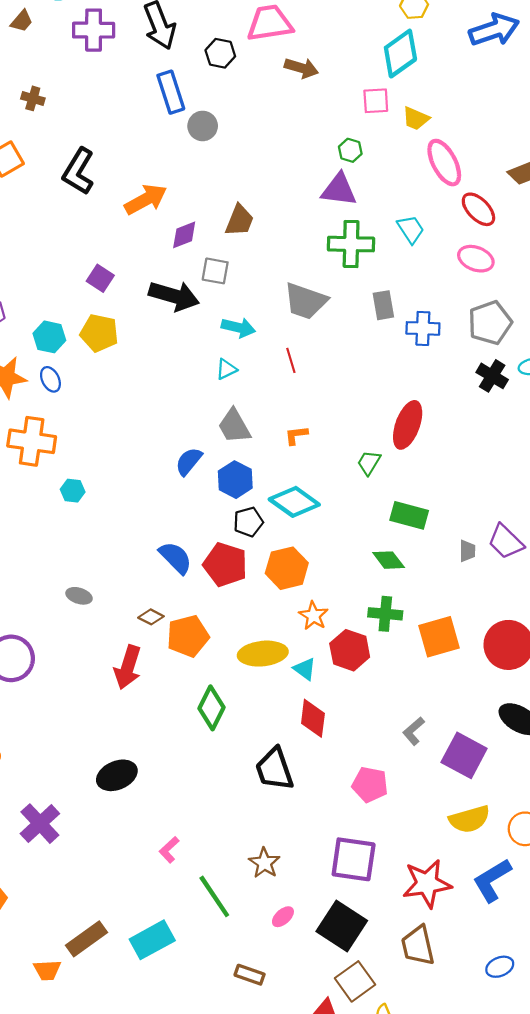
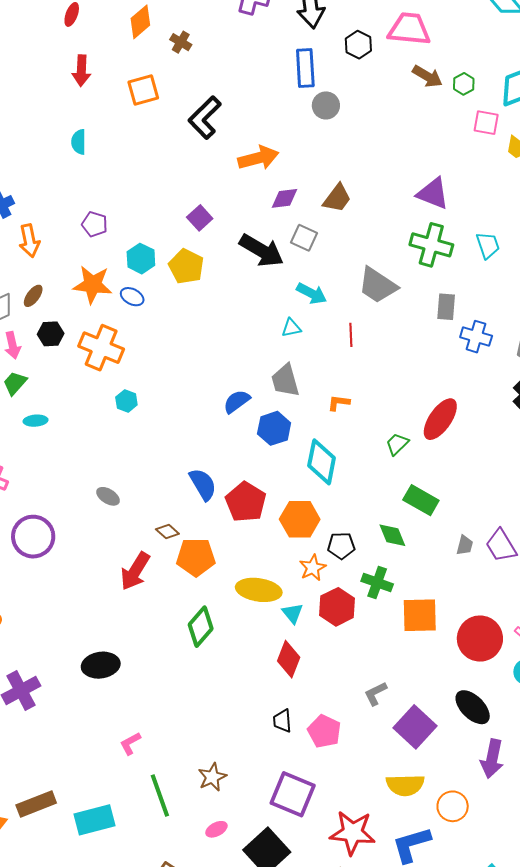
green hexagon: (350, 150) -> (464, 84), moved
blue ellipse: (50, 379) -> (132, 297), turned -50
cyan diamond: (294, 502) -> (322, 462), turned 51
black pentagon: (248, 522) -> (341, 546), moved
black trapezoid: (274, 769) -> (282, 721), moved, size x0.6

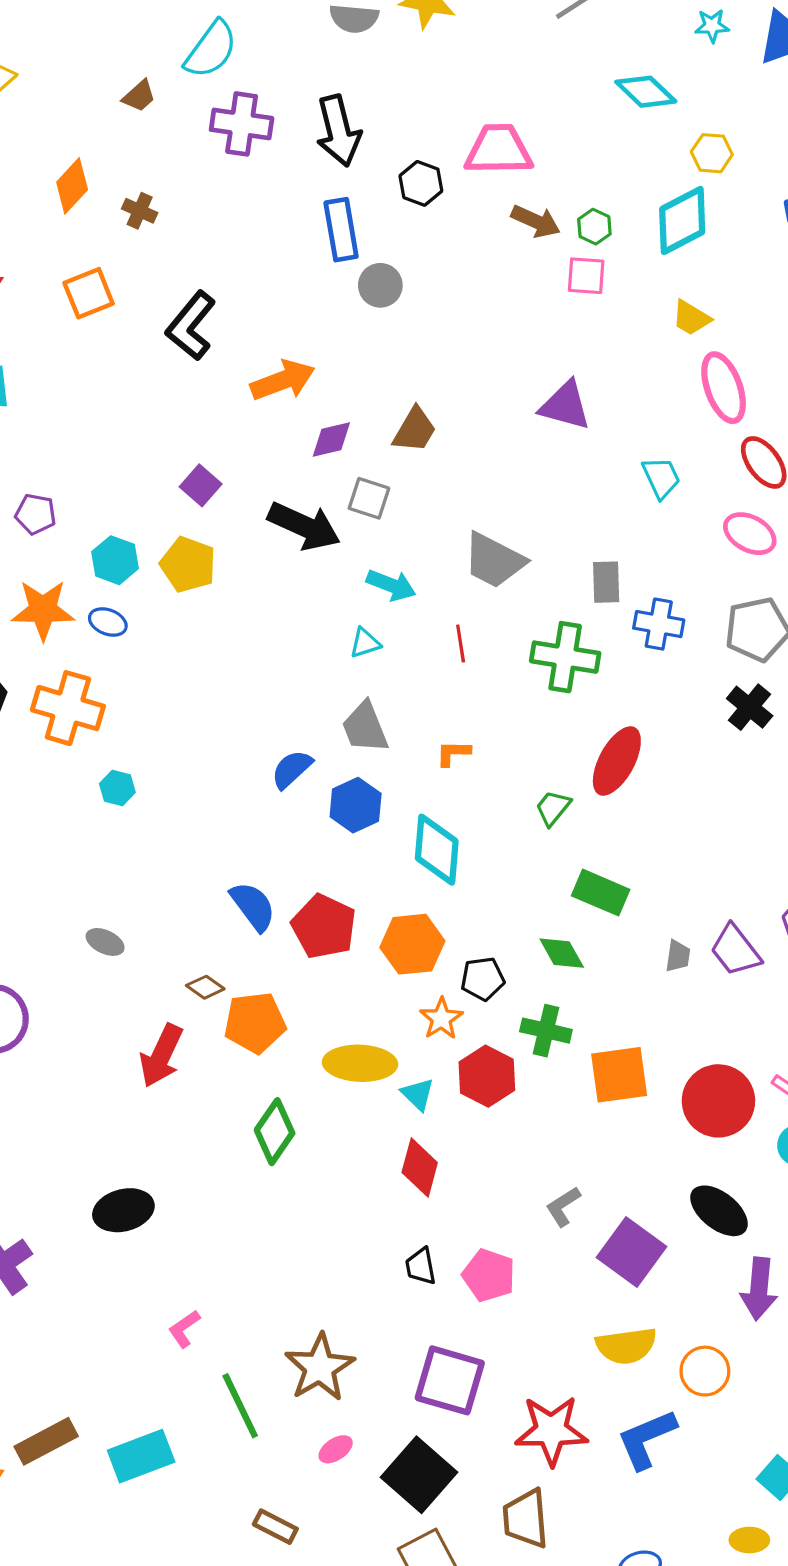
pink square: (486, 123) -> (586, 276), moved
green cross: (431, 245) -> (565, 657), moved
brown star: (212, 777) -> (320, 1367), size x1.5

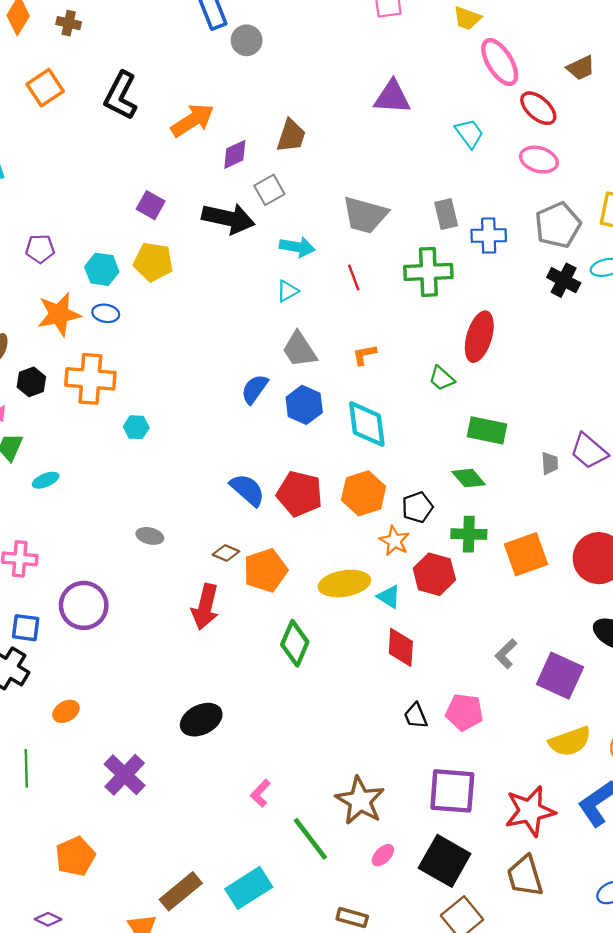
gray square: (369, 498) -> (269, 190), turned -36
green trapezoid: (553, 808) -> (442, 378), turned -76

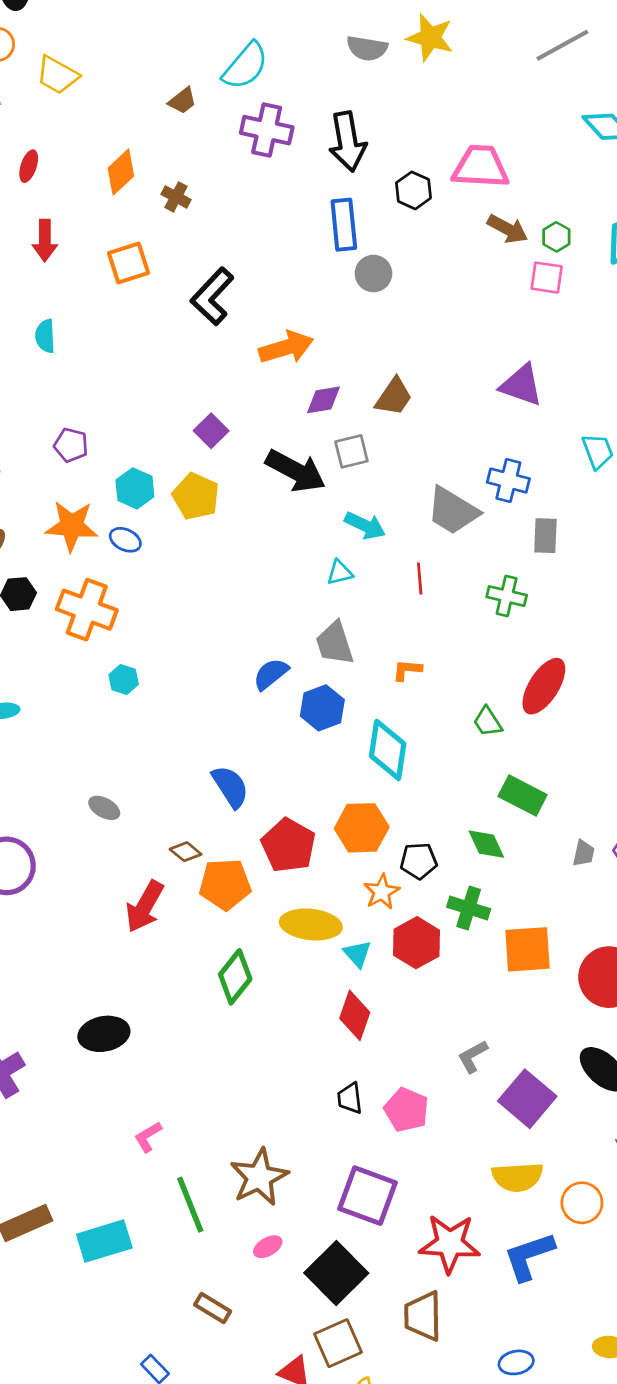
blue cross: (489, 236) -> (508, 481), moved
green cross: (428, 272) -> (507, 596), size x0.7
red pentagon: (300, 494) -> (288, 845), moved

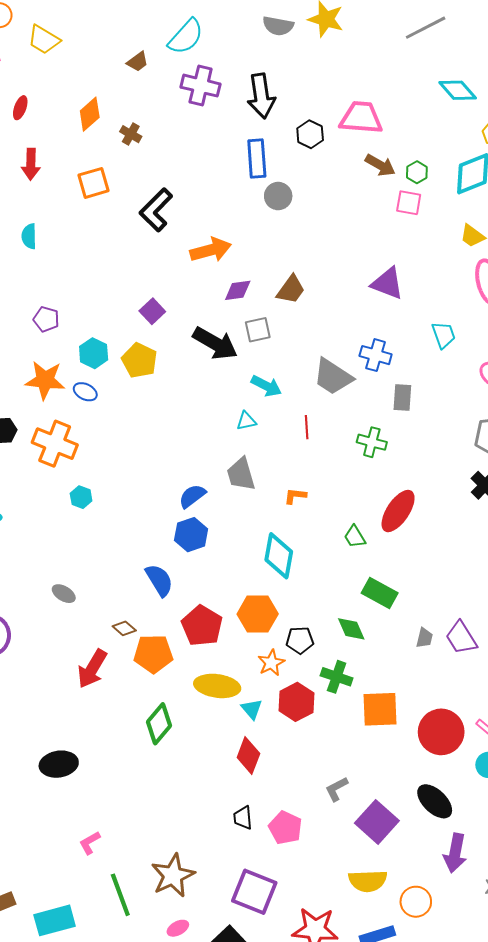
blue hexagon: (322, 708) -> (191, 535), moved

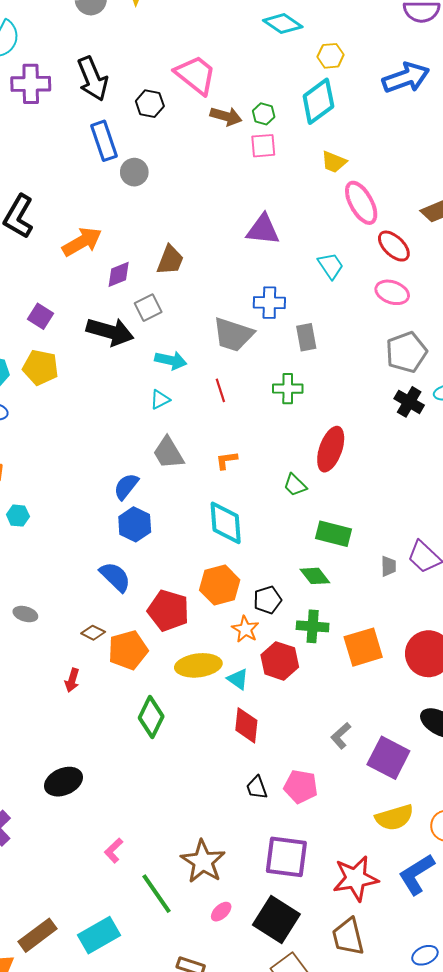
pink trapezoid: (361, 118) -> (196, 75), turned 48
red arrow: (92, 669) -> (72, 680), size x0.6

